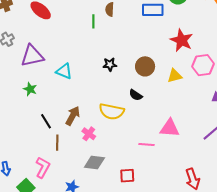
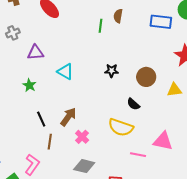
purple triangle: (32, 56) -> (36, 53), size x0.7
yellow semicircle: (112, 111) -> (121, 127), moved

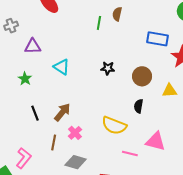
blue rectangle: (161, 22) -> (157, 39), moved
black semicircle: (133, 104) -> (139, 106), moved, turned 56
brown line: (50, 142) -> (54, 142), moved

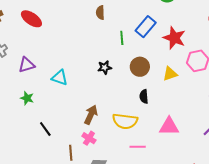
green line: (99, 23) -> (122, 38), moved
blue rectangle: (157, 39) -> (146, 27), turned -45
brown arrow: (62, 112) -> (91, 115), moved
pink line: (130, 153) -> (138, 147), moved

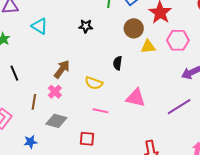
brown circle: (140, 67) -> (134, 28), moved
yellow semicircle: (125, 121) -> (94, 83), size x0.7

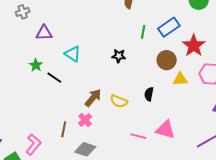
black line: (14, 73) -> (54, 78), moved, turned -35
yellow semicircle: (94, 83) -> (119, 101), moved
pink line: (100, 111) -> (138, 136), moved

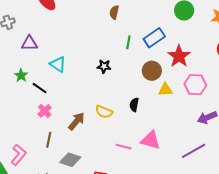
brown arrow: (93, 98) -> (76, 121), moved
pink cross: (85, 120) -> (45, 111), moved

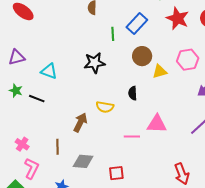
red star: (179, 56) -> (178, 18), moved
black star: (104, 66) -> (95, 63), size x1.5
pink cross: (45, 111) -> (22, 144), moved

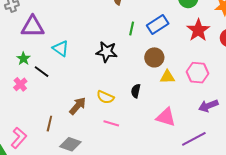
purple triangle: (17, 57) -> (33, 27), size x1.4
pink triangle: (157, 124) -> (166, 117), moved
pink line: (132, 136) -> (111, 123), moved
pink cross: (22, 144) -> (20, 84), moved

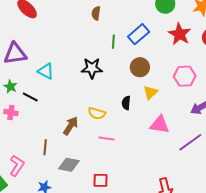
yellow triangle: (167, 77) -> (150, 92), moved, turned -35
pink cross: (20, 84) -> (11, 113), turned -32

